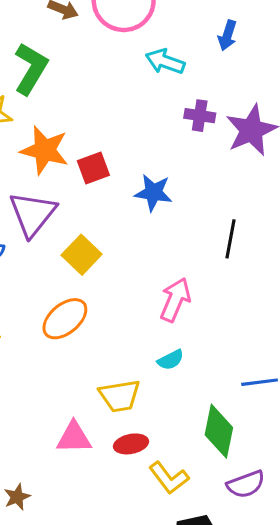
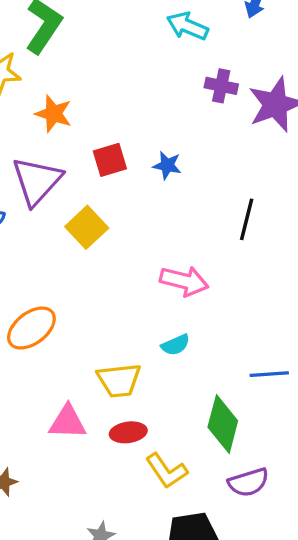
orange star: (45, 150) -> (53, 114), size x0.7
red square: (93, 168) -> (110, 160), moved
blue star: (153, 193) -> (167, 165), size x0.7
pink arrow: (175, 300) -> (184, 281), turned 78
orange ellipse: (65, 319) -> (31, 328), moved

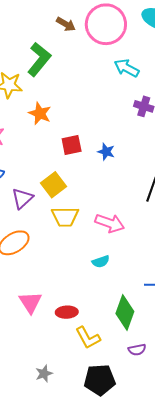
purple triangle: (37, 181) -> (22, 198), moved, size x0.7
yellow trapezoid: (119, 380) -> (65, 217), moved
pink triangle: (68, 422) -> (30, 302), turned 50
purple semicircle: (248, 482) -> (137, 350), size x0.7

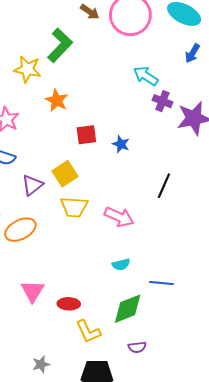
cyan arrow: (127, 68) -> (146, 76), moved
cyan semicircle: (101, 262) -> (121, 265), moved
green diamond: (125, 313) -> (128, 309), turned 44

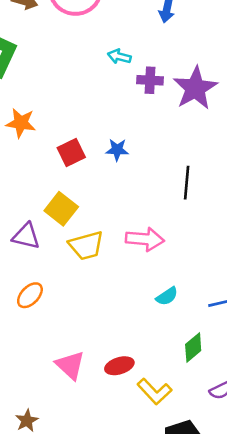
cyan arrow: (146, 76) -> (119, 56), size x0.7
purple triangle: (32, 185) -> (26, 236), turned -50
orange ellipse: (20, 230) -> (30, 295), size x0.7
green diamond: (128, 309) -> (193, 347), size x0.7

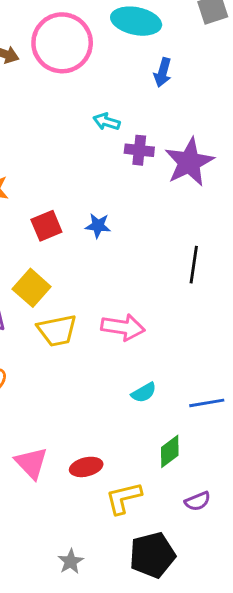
black line: (187, 183) -> (194, 265), moved
yellow L-shape: (154, 391) -> (124, 498), turned 116

